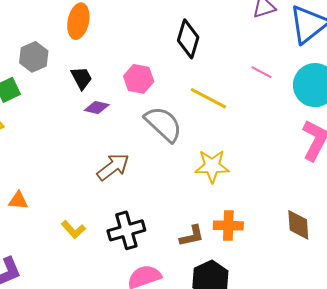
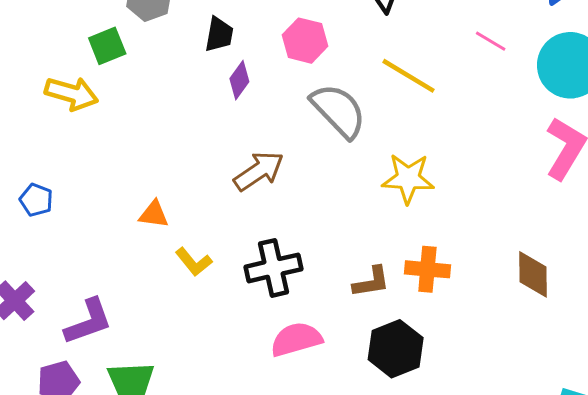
black trapezoid: (82, 78) -> (219, 34), turned 35
purple diamond: (97, 107) -> (239, 80), turned -70
orange triangle: (18, 201) -> (154, 214), moved

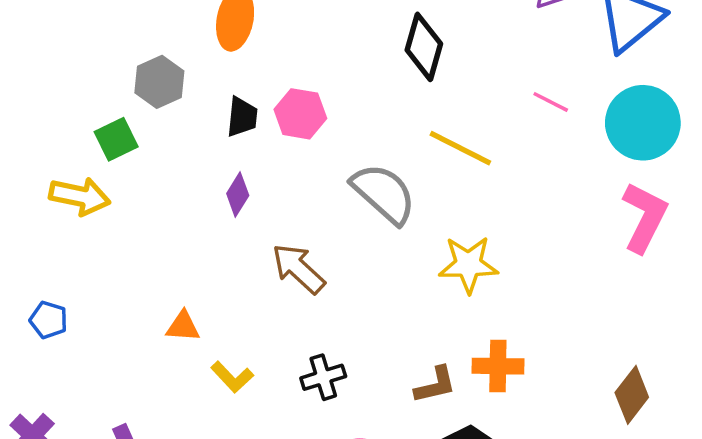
pink hexagon: (305, 41) -> (300, 114), moved
purple diamond: (239, 80) -> (238, 195), moved
brown arrow: (259, 171) -> (298, 269), turned -99
black cross: (273, 268) -> (323, 377), size x0.7
brown diamond: (533, 274) -> (632, 395), moved, turned 42

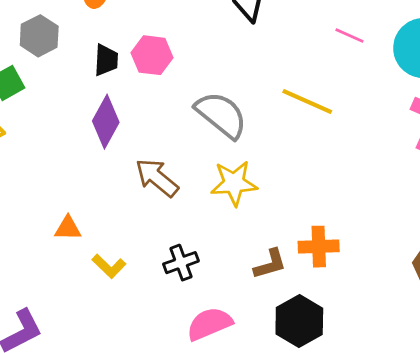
yellow line: (460, 148) -> (307, 101), moved
purple diamond: (238, 195) -> (106, 122), size x1.5
yellow star: (468, 265) -> (234, 183), moved

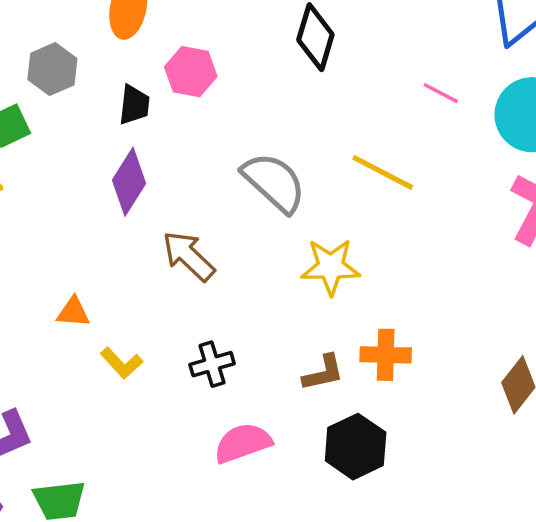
pink hexagon: (152, 55) -> (191, 72), moved
yellow star: (234, 183) -> (331, 267), moved

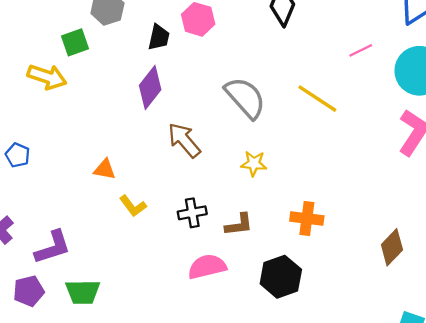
pink line: (441, 93) -> (361, 50), turned -60
yellow star: (331, 267) -> (254, 164), moved, size x0.7
brown L-shape: (323, 373) -> (239, 225), moved

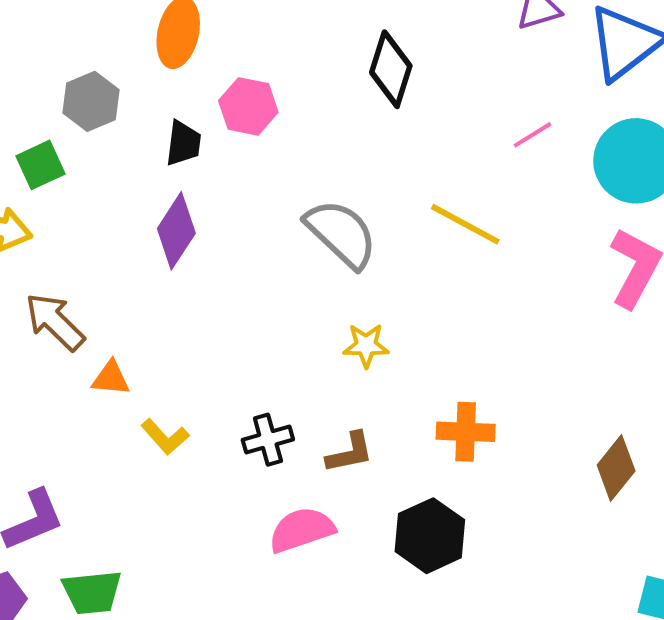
brown arrow: (184, 140) -> (55, 322), moved

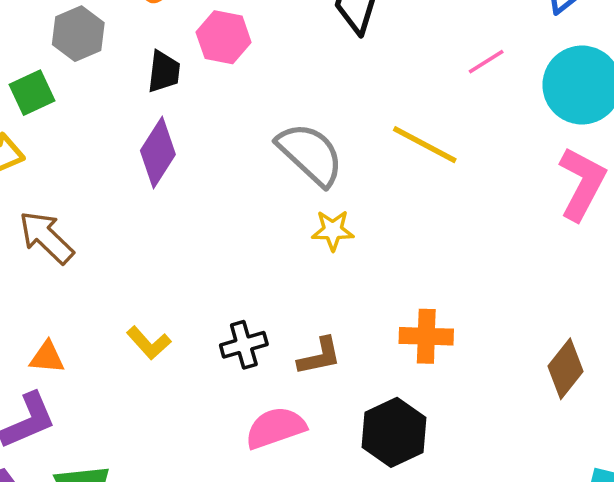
yellow star: (366, 345) -> (333, 230), moved
orange triangle: (111, 378) -> (47, 357), moved

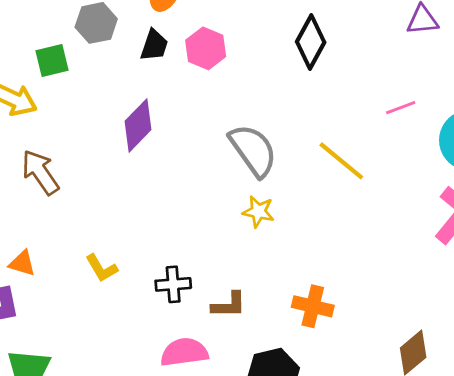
black trapezoid: (164, 72) -> (154, 45), moved

